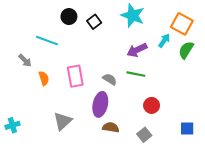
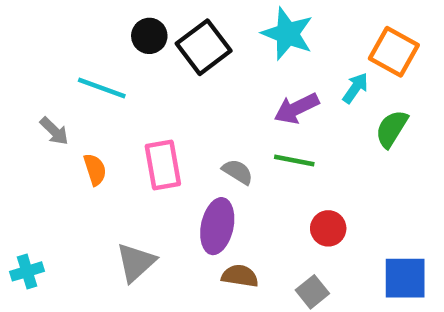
black square: (94, 22) -> (204, 47), size x1.6
green semicircle: (186, 50) -> (392, 129), moved
blue square: (187, 128) -> (405, 278), size x1.5

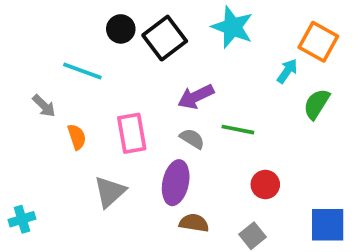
purple arrow: (297, 108) -> (196, 97), moved
gray triangle: (136, 262) -> (110, 192), moved

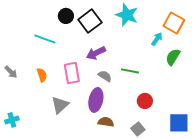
purple arrow: (196, 97) -> (96, 53), moved
gray arrow: (44, 106) -> (11, 72), moved

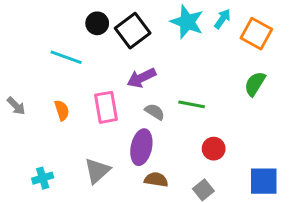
cyan arrow: (157, 39) -> (222, 19), moved
gray triangle: (60, 105) -> (97, 171), moved
cyan cross: (12, 120) -> (43, 178), moved

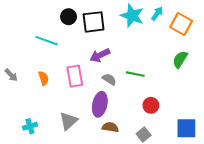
black square: (133, 31) -> (94, 22), turned 30

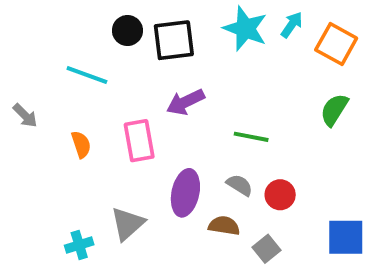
gray arrow: (11, 75) -> (25, 116), moved
gray semicircle: (109, 79) -> (240, 185), moved
cyan cross: (30, 126) -> (79, 245), moved
brown semicircle: (110, 127) -> (224, 226), moved

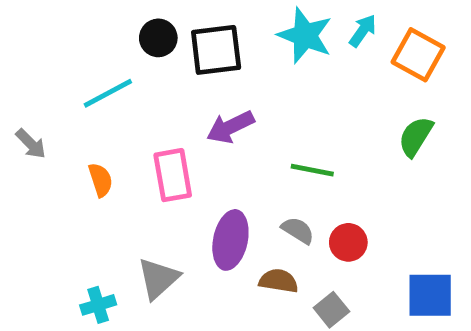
cyan line: (87, 75) -> (108, 93), turned -48

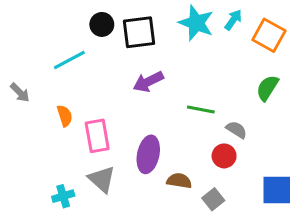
pink rectangle: (173, 175) -> (97, 136), moved
gray semicircle: (298, 230) -> (236, 130), moved
gray triangle: (158, 278) -> (102, 179), turned -36

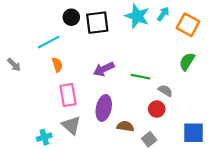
purple arrow: (148, 82) -> (104, 69), moved
orange semicircle: (65, 116) -> (57, 65), moved

